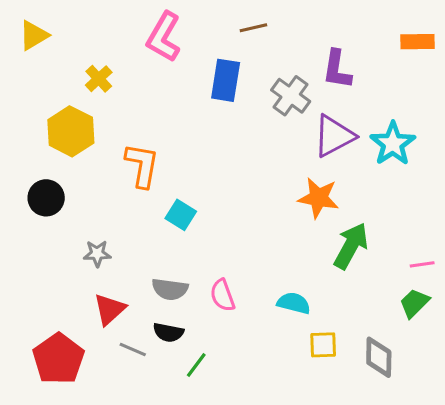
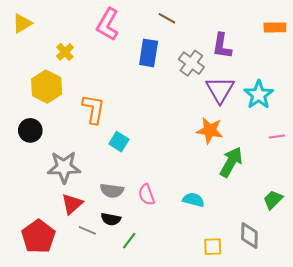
brown line: (253, 28) -> (167, 18), turned 42
purple triangle: (334, 136) -> (220, 90), turned -32
gray star: (97, 254) -> (64, 167), size x1.8
pink line: (422, 264) -> (277, 137), moved
yellow square: (323, 345) -> (213, 247), moved

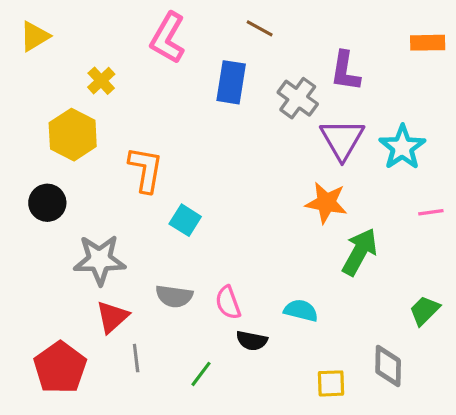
black semicircle: (111, 219) -> (252, 341), moved
gray line: (87, 230) -> (136, 358), turned 60

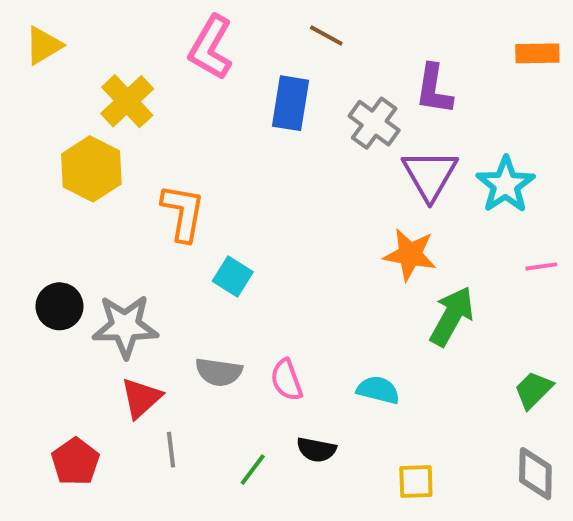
yellow cross: (101, 81) -> (127, 101), size x1.5
black circle: (47, 203) -> (60, 306), moved
black semicircle: (252, 341) -> (316, 450), moved
gray diamond: (388, 366) -> (535, 474), moved
red pentagon: (60, 368) -> (75, 462), size x0.7

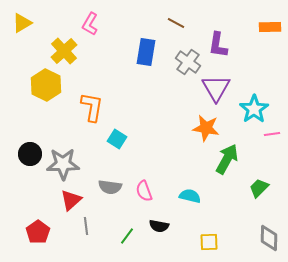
brown line: (326, 35) -> (176, 23), moved
pink L-shape: (211, 47) -> (90, 24), moved, size x0.7
cyan star: (506, 185) -> (254, 109), moved
green trapezoid: (533, 390) -> (259, 188), moved

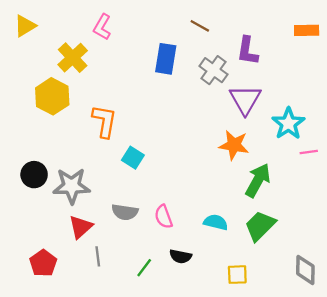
green trapezoid: (259, 188) -> (260, 226), moved, size x1.4

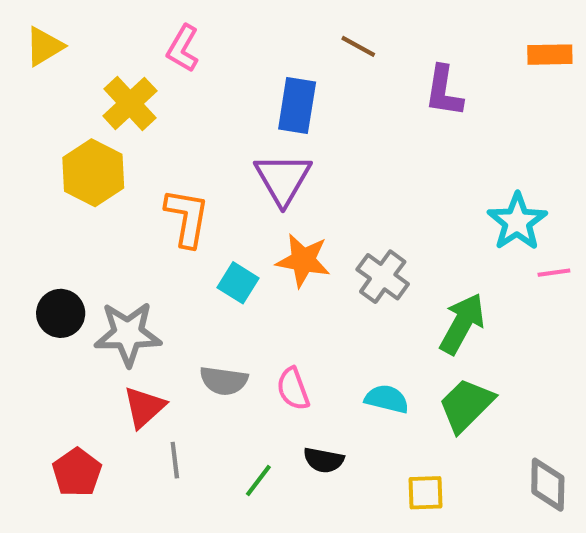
gray cross: (213, 70) -> (383, 277), moved
purple triangle: (245, 100) -> (283, 179), moved
orange star: (234, 145) -> (303, 260), moved

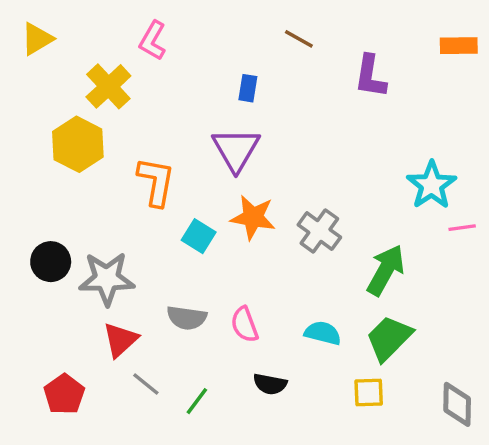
blue rectangle: (297, 105) -> (248, 88), size x0.6
gray line: (175, 460) -> (146, 384), turned -44
green line: (258, 481) -> (197, 401), moved
yellow square: (425, 493) -> (369, 393), moved

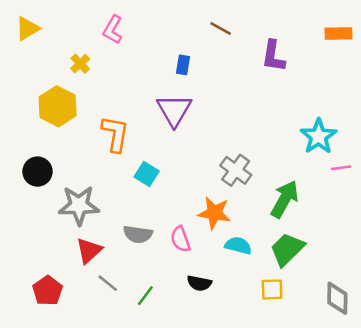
yellow cross: (108, 86) -> (80, 64), size x0.6
orange star: (253, 217) -> (214, 213), moved
black circle: (51, 262) -> (37, 172), moved

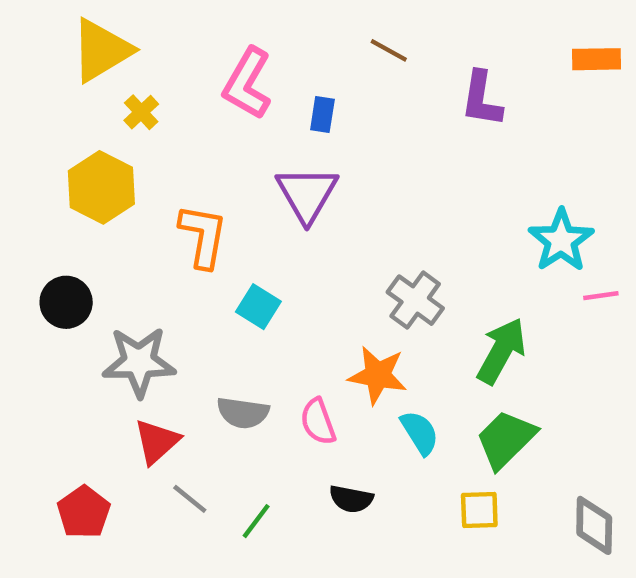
yellow triangle: (27, 29) -> (101, 50), moved, size x1.5
pink L-shape: (113, 30) -> (247, 83), moved, size x1.4
cyan semicircle: (238, 246) -> (420, 433), turned 44

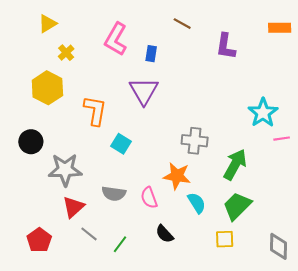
yellow triangle: (101, 50) -> (47, 24), size x0.6
gray cross: (415, 300) -> (195, 141), turned -30
black semicircle: (351, 499) -> (165, 234), turned 36

